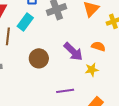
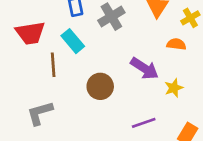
cyan rectangle: (25, 22) -> (73, 41), turned -66
orange semicircle: (98, 46) -> (176, 44), moved

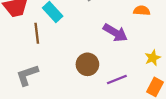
brown circle: (100, 86) -> (87, 64), moved
yellow star: (174, 88) -> (153, 58), moved

